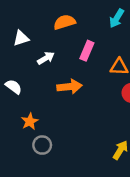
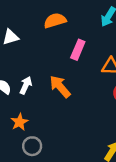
white arrow: (46, 58) -> (26, 85), moved, turned -35
orange arrow: (69, 87) -> (60, 87), turned -125

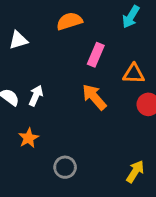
orange arrow: (60, 87) -> (94, 97), moved
gray circle: (32, 146) -> (65, 167), moved

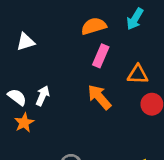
orange semicircle: (69, 21) -> (94, 26), moved
orange star: (29, 138) -> (24, 123), moved

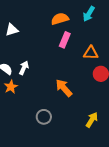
orange arrow: (99, 97) -> (64, 88), moved

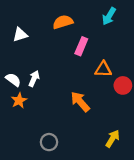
orange semicircle: (60, 19) -> (63, 22), moved
orange triangle: (91, 53) -> (103, 69), moved
gray circle: (44, 117) -> (49, 142), moved

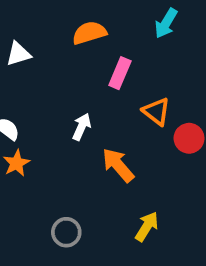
orange triangle: (103, 69) -> (156, 111), turned 36
white arrow: (34, 79) -> (82, 127), moved
yellow arrow: (113, 139) -> (147, 226), moved

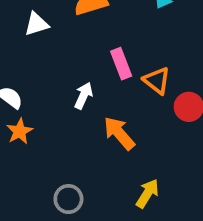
white triangle: (18, 54) -> (36, 24), moved
pink rectangle: (120, 73) -> (121, 64), moved, turned -44

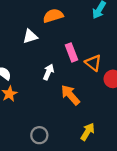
white triangle: (36, 24) -> (30, 36), moved

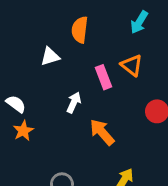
orange semicircle: (53, 16) -> (80, 30), turned -66
orange triangle: (93, 63) -> (132, 65), moved

